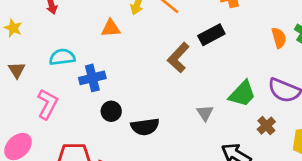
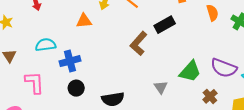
orange semicircle: (279, 38) -> (212, 13), moved
pink L-shape: (47, 104) -> (35, 83), turned -30
black circle: (111, 111) -> (76, 88), moved

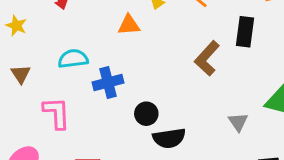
black rectangle: (165, 25) -> (245, 32), turned -54
black circle: (76, 88) -> (146, 114), moved

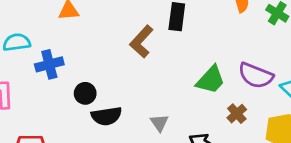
gray triangle: (238, 122) -> (159, 123), moved

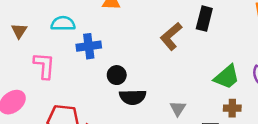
brown cross: (237, 114) -> (232, 108), moved, turned 35

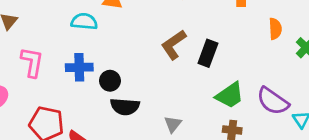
black rectangle: (204, 19) -> (208, 53), moved
cyan semicircle: (63, 24) -> (84, 21), moved
blue cross: (89, 46) -> (79, 67), moved

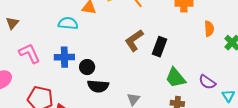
pink L-shape: (32, 62) -> (30, 53), turned -35
green trapezoid: (230, 95) -> (176, 78), turned 85
purple semicircle: (273, 101) -> (207, 82), size x0.7

